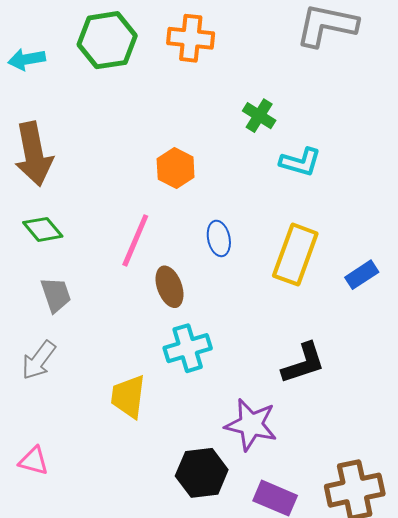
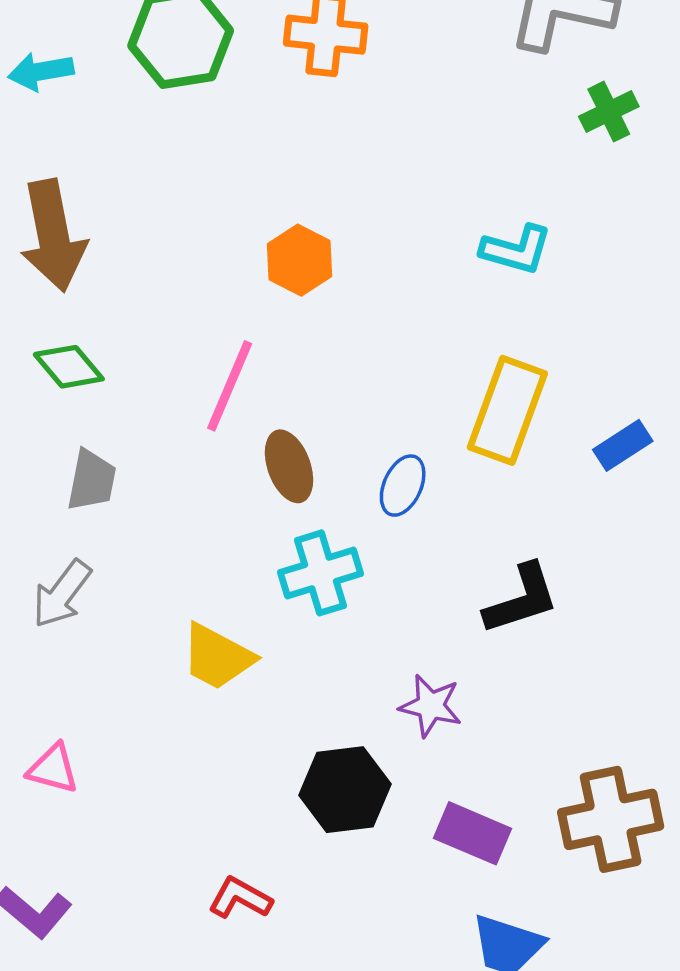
green cross: (259, 116) -> (609, 112), moved, turned 32
blue ellipse: (219, 238) -> (403, 486), moved, turned 36
gray trapezoid: (56, 295) -> (92, 480), turned 30
yellow trapezoid: (128, 396) -> (217, 657), turned -69
purple star: (251, 425) -> (431, 706), size x0.7

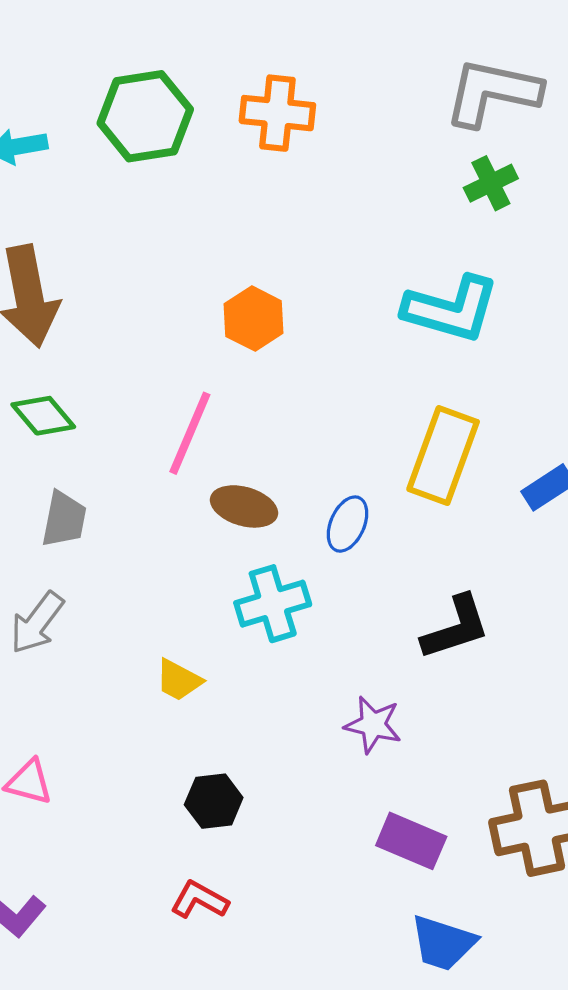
green cross: (609, 112) -> (491, 183), moved
cyan L-shape: (516, 250) -> (451, 309), size x1.5
brown ellipse: (289, 466) -> (244, 506), turned -54
yellow trapezoid: (217, 657) -> (179, 680), size x0.7
black hexagon: (345, 790) -> (214, 801), moved, size x0.7

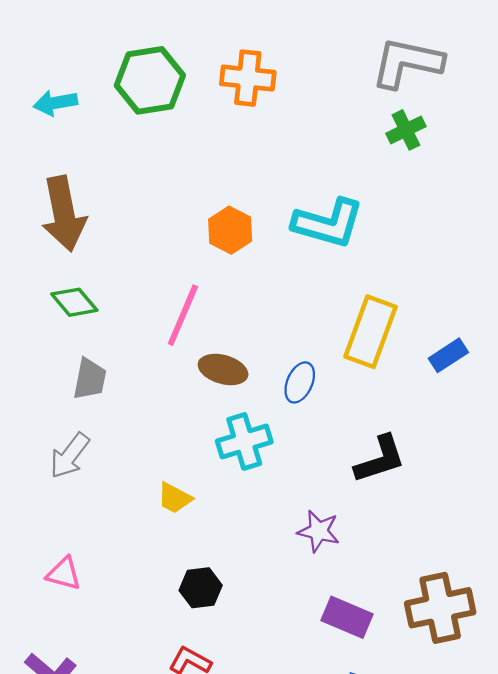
cyan L-shape: (451, 309) -> (328, 223), moved

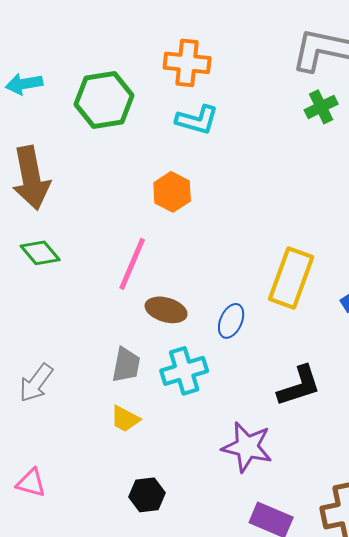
green hexagon: (150, 80) -> (104, 100), moved
cyan L-shape: (328, 223) -> (197, 120), moved, size x0.7
gray trapezoid: (90, 379) -> (126, 365), moved
purple star: (319, 531) -> (247, 447), size x1.4

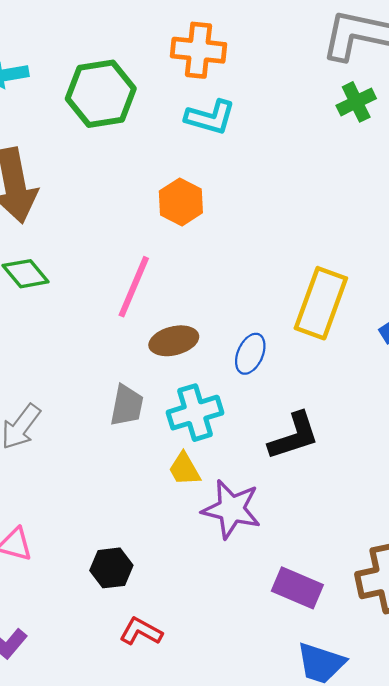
brown ellipse: (166, 310) -> (174, 341), turned -30
black L-shape: (299, 386) -> (294, 436), moved
yellow trapezoid: (125, 419) -> (184, 469), moved, turned 32
purple star: (247, 447) -> (231, 509), moved
black hexagon: (147, 495) -> (111, 568), moved

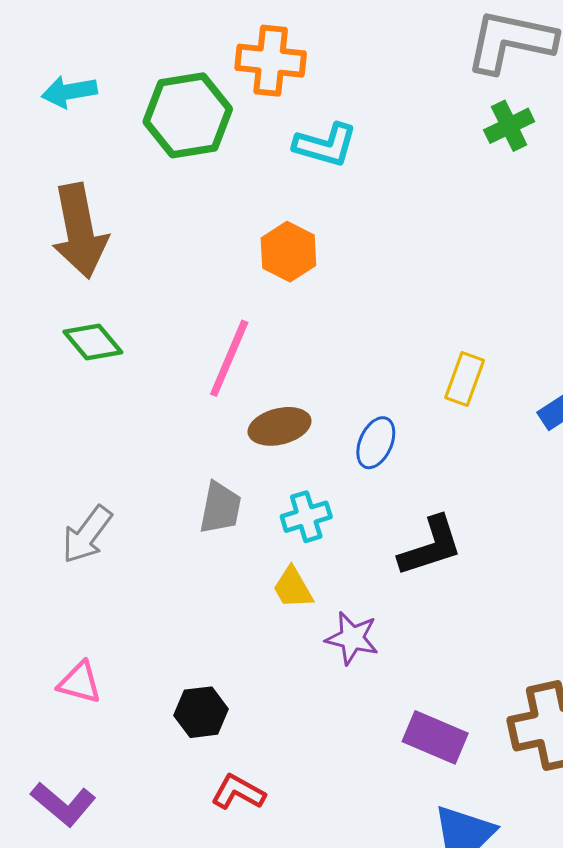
orange cross: (199, 50) -> (271, 61), moved
yellow rectangle: (321, 303) -> (465, 379), size x0.6
cyan cross: (195, 413) -> (306, 517), size x0.7
purple star: (231, 509) -> (352, 638), size x0.7

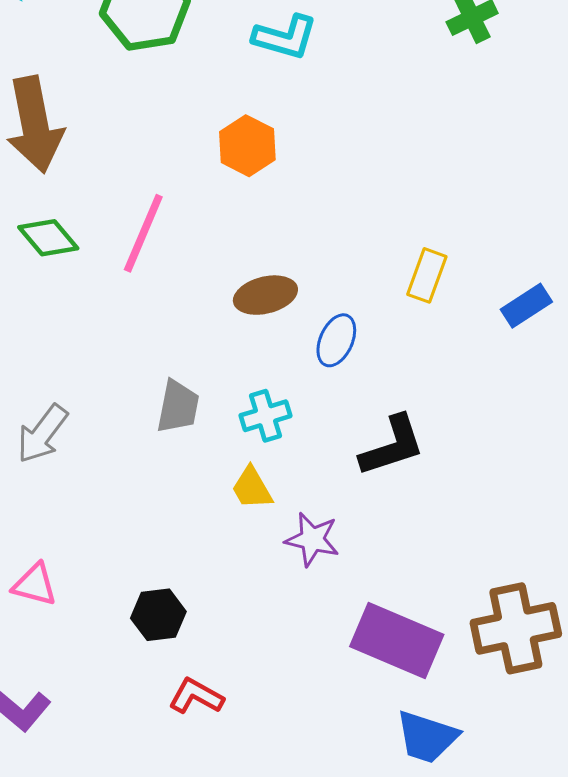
pink line: (229, 358) -> (143, 233), moved
brown ellipse: (280, 426) -> (265, 295), moved
purple rectangle: (435, 737) -> (397, 640), size x1.4

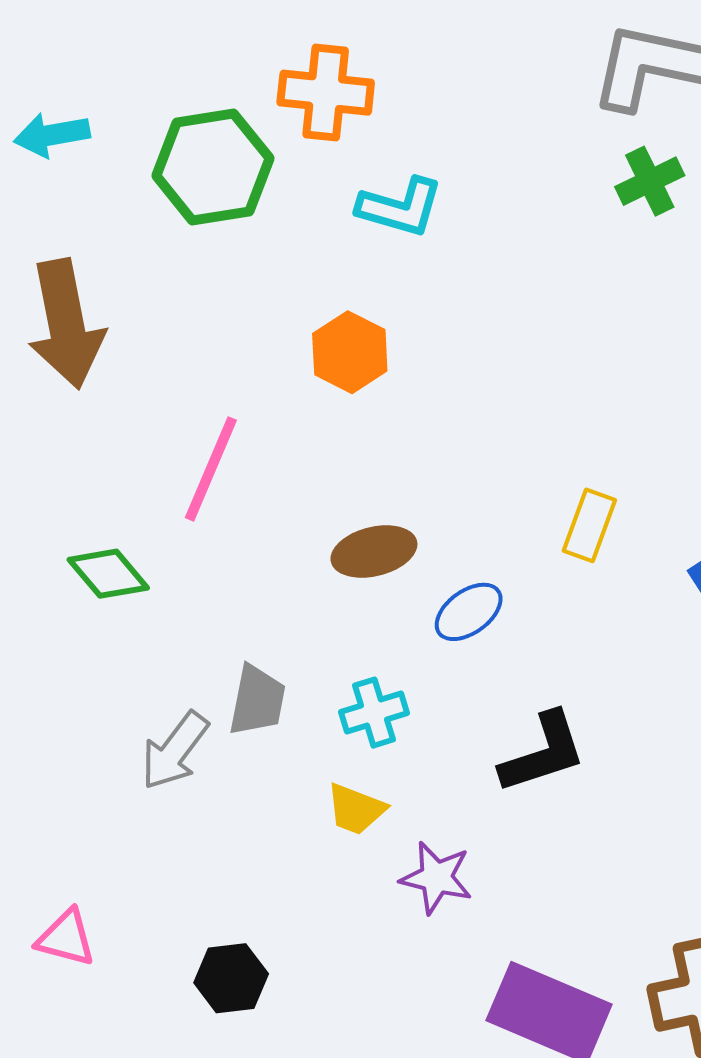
green diamond: (48, 238) -> (108, 574), moved
blue ellipse: (336, 340) -> (469, 612), turned 30
gray arrow: (42, 434) -> (175, 751), moved
yellow trapezoid: (252, 488) -> (356, 809), turned -39

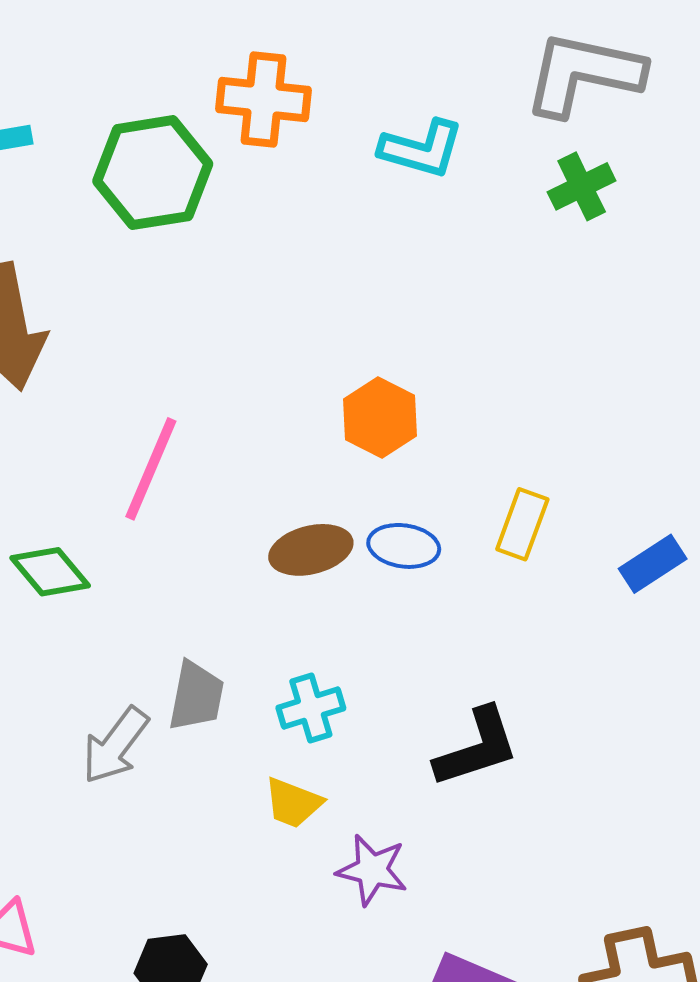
cyan L-shape: (400, 207) -> (422, 149), moved
orange hexagon: (350, 352) -> (380, 418), moved
blue ellipse: (469, 612) -> (404, 546), moved, turned 44

